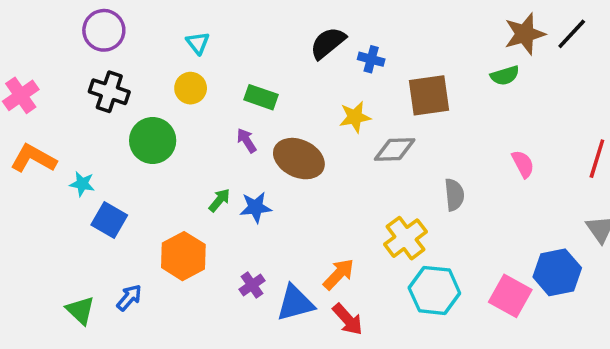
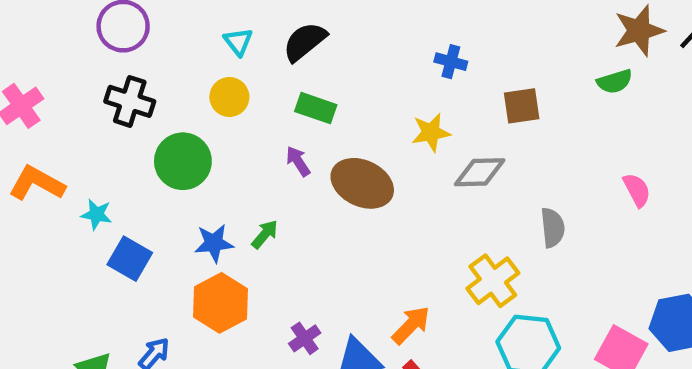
black semicircle: (328, 43) -> (305, 42), moved
brown square: (429, 95) -> (522, 106), size x0.7
blue star: (256, 207) -> (214, 243), moved

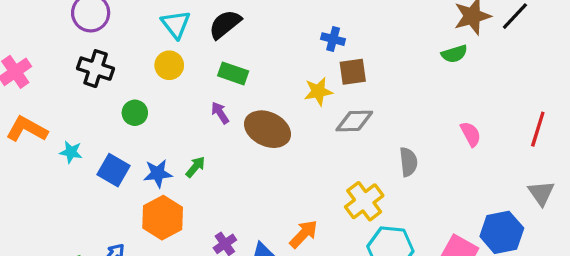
cyan triangle: (238, 42) -> (176, 24), size x1.4
brown square: (522, 106) -> (353, 72), moved
green circle: (183, 161) -> (135, 113), size x0.6
blue square: (130, 259) -> (114, 170), moved

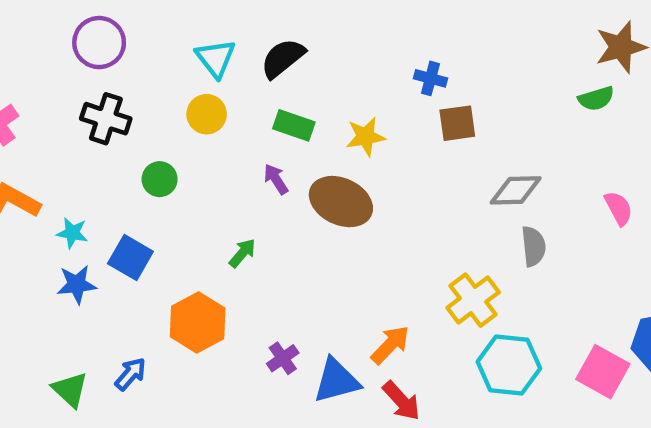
yellow star: (318, 91) -> (366, 137), moved
gray diamond: (354, 121) -> (516, 190), moved
blue star: (158, 173) -> (77, 284), moved

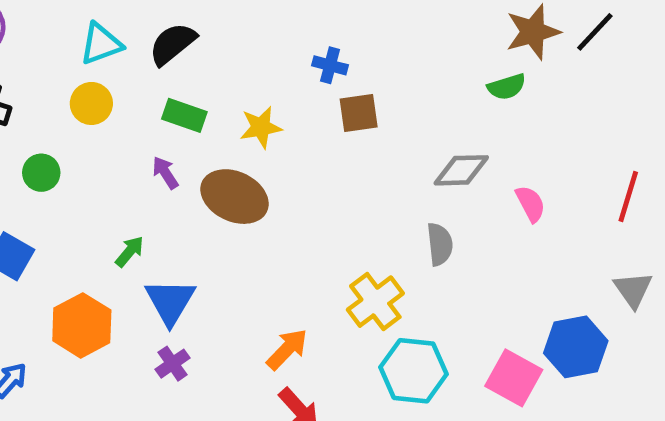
cyan triangle: (216, 58) -> (101, 44), turned 48
gray diamond: (516, 190) -> (461, 170), moved
blue triangle: (336, 381) -> (170, 302), moved, turned -44

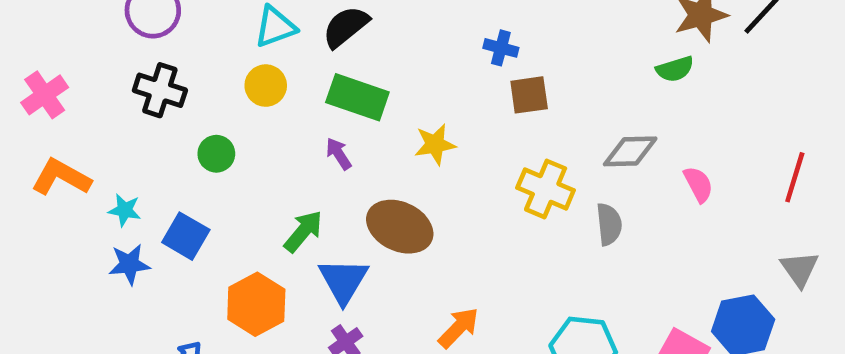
green rectangle: (184, 115) -> (357, 97), size x1.4
yellow star: (261, 127) -> (435, 144), moved
brown ellipse: (235, 197) -> (400, 227), moved
green arrow: (130, 251) -> (303, 231), size x1.4
yellow cross: (375, 302) -> (546, 189), moved, turned -30

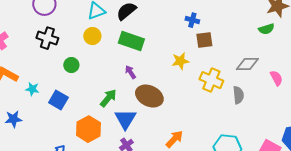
yellow star: (435, 144) -> (180, 61), moved
purple arrow: (339, 154) -> (130, 72), moved
blue star: (129, 264) -> (13, 119), moved

